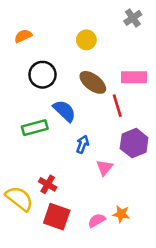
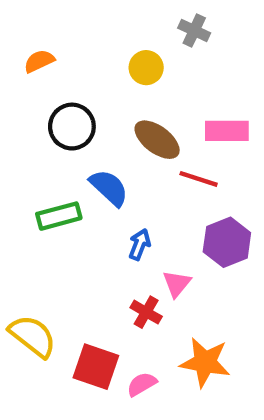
gray cross: (133, 18) -> (194, 31), moved, turned -30
red line: (117, 106) -> (199, 179), turned -55
red cross: (48, 184) -> (146, 312), moved
orange star: (121, 214) -> (205, 362), size x1.6
pink semicircle: (97, 220) -> (142, 384), moved

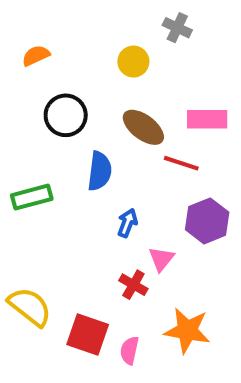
blue semicircle: (109, 188) -> (100, 171), turned 54
green rectangle: (59, 216) -> (32, 197), moved
pink semicircle: (142, 384) -> (129, 350), turned -48

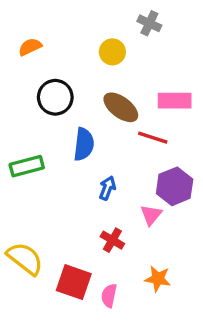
pink triangle: (161, 259) -> (151, 215), moved
orange star: (187, 331) -> (158, 279), size x0.7

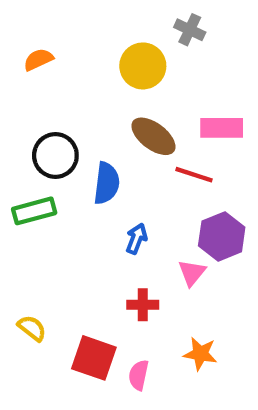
yellow circle: (112, 52) -> (143, 66), size x1.4
black circle: (55, 97) -> (55, 155), moved
red cross: (112, 240) -> (143, 305), turned -30
yellow semicircle: (25, 259) -> (32, 328), size x0.6

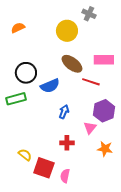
blue semicircle: (107, 183) -> (50, 86), turned 60
yellow semicircle: (32, 328) -> (25, 155), moved
orange star: (200, 354) -> (105, 149), moved

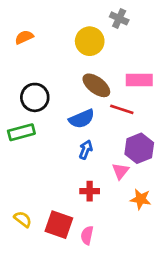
blue semicircle: (50, 86) -> (82, 119), moved
yellow semicircle: (25, 155) -> (23, 219), moved

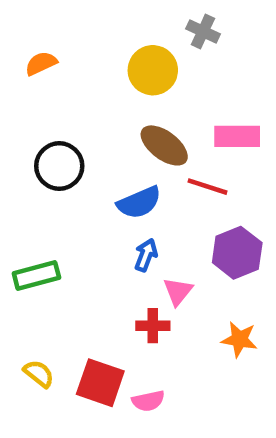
green rectangle: (21, 132) -> (36, 275), moved
pink triangle: (120, 171) -> (178, 291), moved
pink semicircle: (87, 235) -> (148, 401), turned -114

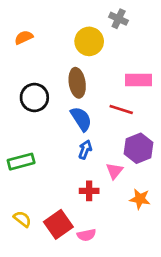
brown ellipse: (164, 145) -> (77, 83), moved, turned 44
blue semicircle: (139, 203) -> (81, 119), turned -100
pink triangle: (178, 291) -> (115, 171), moved
red square: (100, 383) -> (58, 224), turned 36

